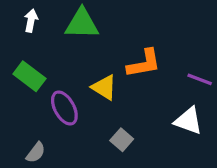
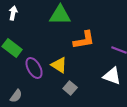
green triangle: (82, 24) -> (60, 15), moved
yellow triangle: (104, 87) -> (59, 65), moved

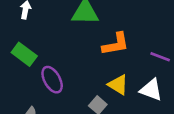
yellow triangle: (59, 65) -> (118, 85), moved

